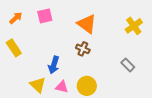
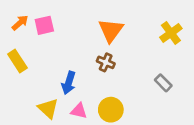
pink square: (45, 16) -> (44, 25), moved
orange triangle: (87, 24) -> (111, 30), turned 30

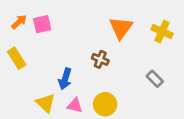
orange triangle: (111, 30) -> (121, 28), moved
yellow cross: (171, 33) -> (162, 32), turned -30

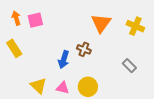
orange arrow: (19, 22) -> (16, 18), turned -64
blue arrow: (65, 79) -> (64, 60), moved

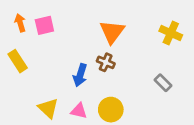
orange triangle: (101, 23) -> (112, 32), moved

